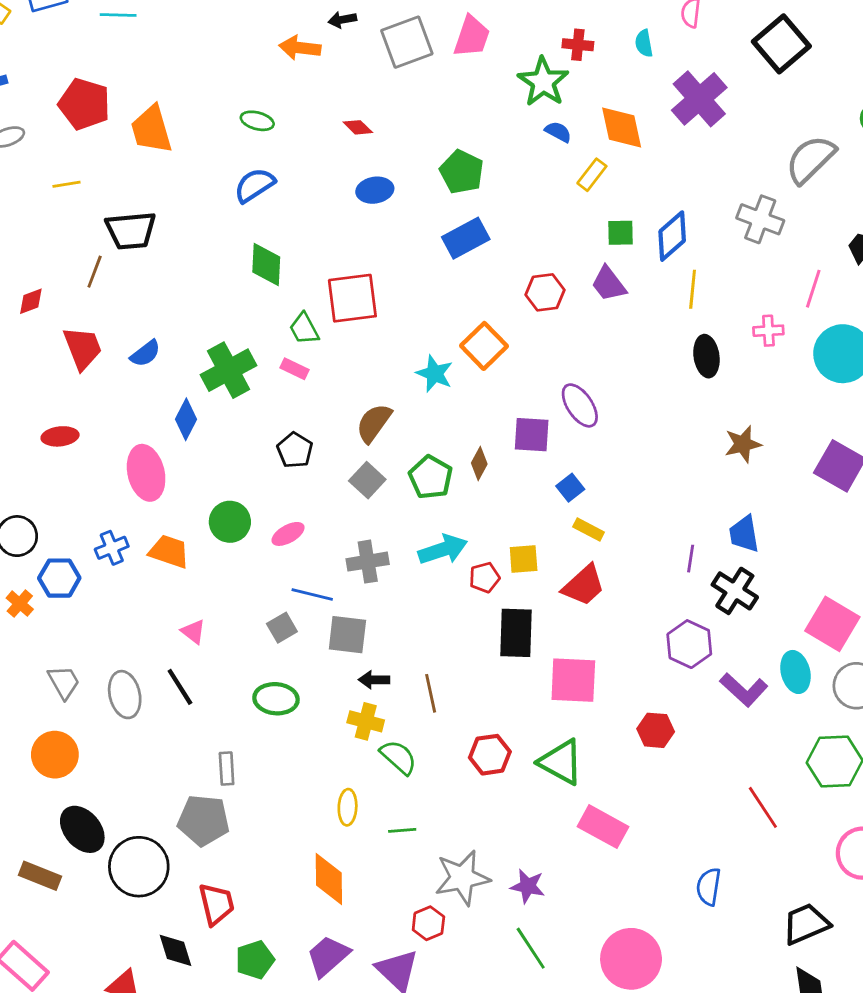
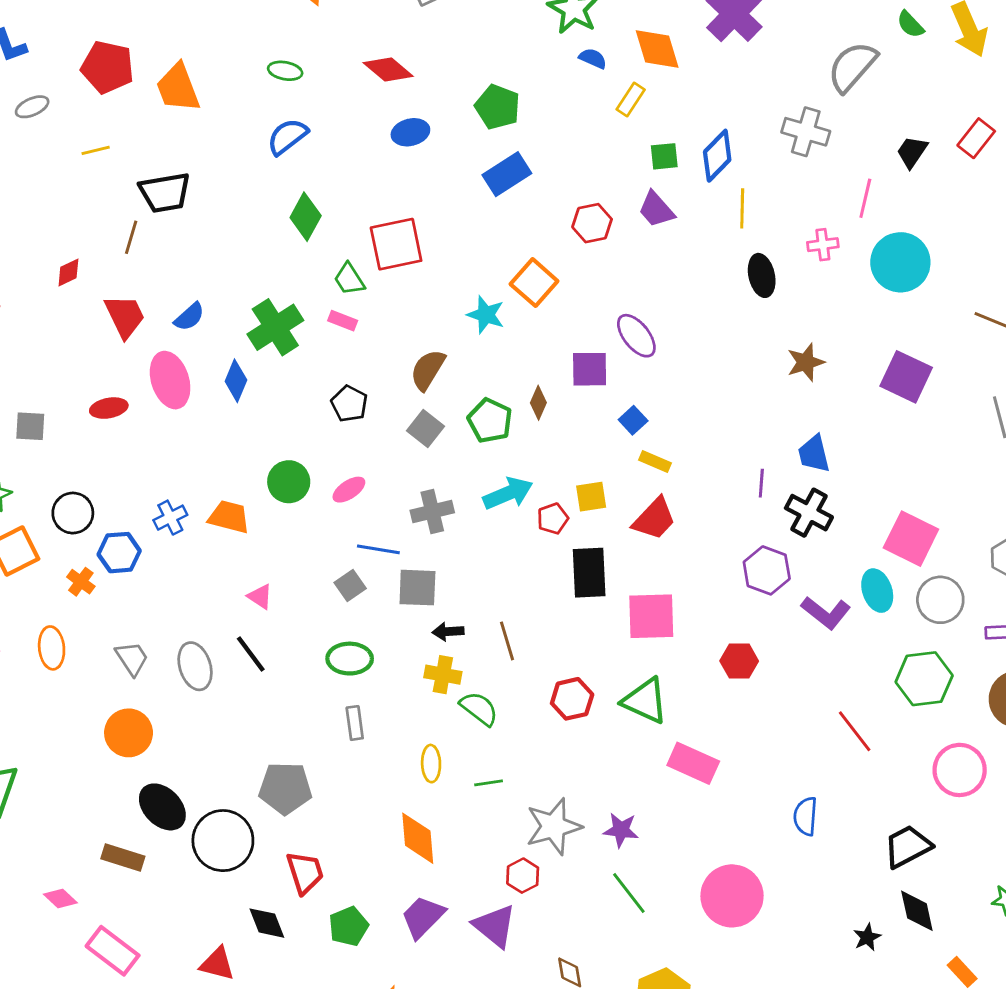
red diamond: (358, 127) -> (388, 70), size x1.6
green diamond: (266, 265) -> (306, 217), turned 30
pink ellipse: (146, 473) -> (170, 380), moved
gray rectangle: (227, 769) -> (355, 723), moved

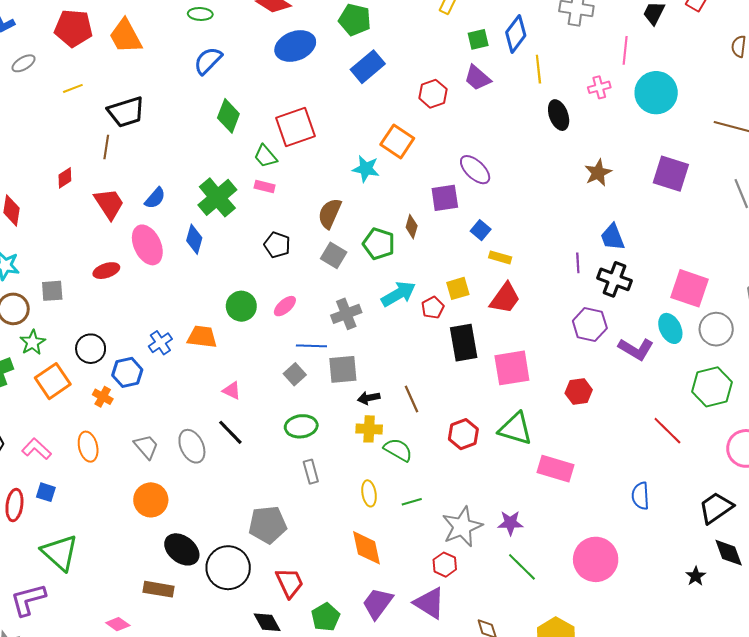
blue ellipse: (410, 132) -> (295, 46), size x1.5

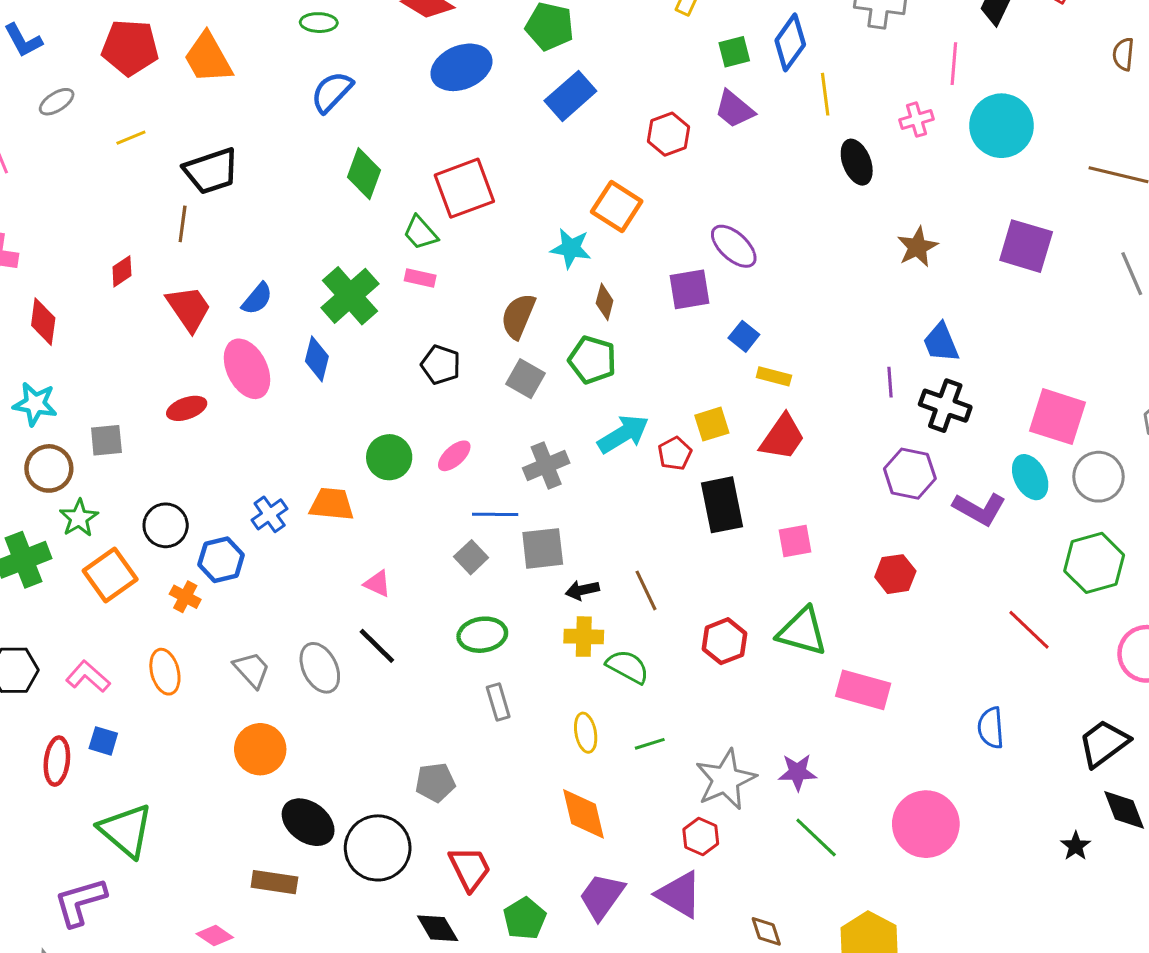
brown diamond: (412, 227) -> (605, 302), moved
pink square: (512, 368) -> (795, 541), size x0.6
gray pentagon: (268, 525) -> (435, 782), size x0.7

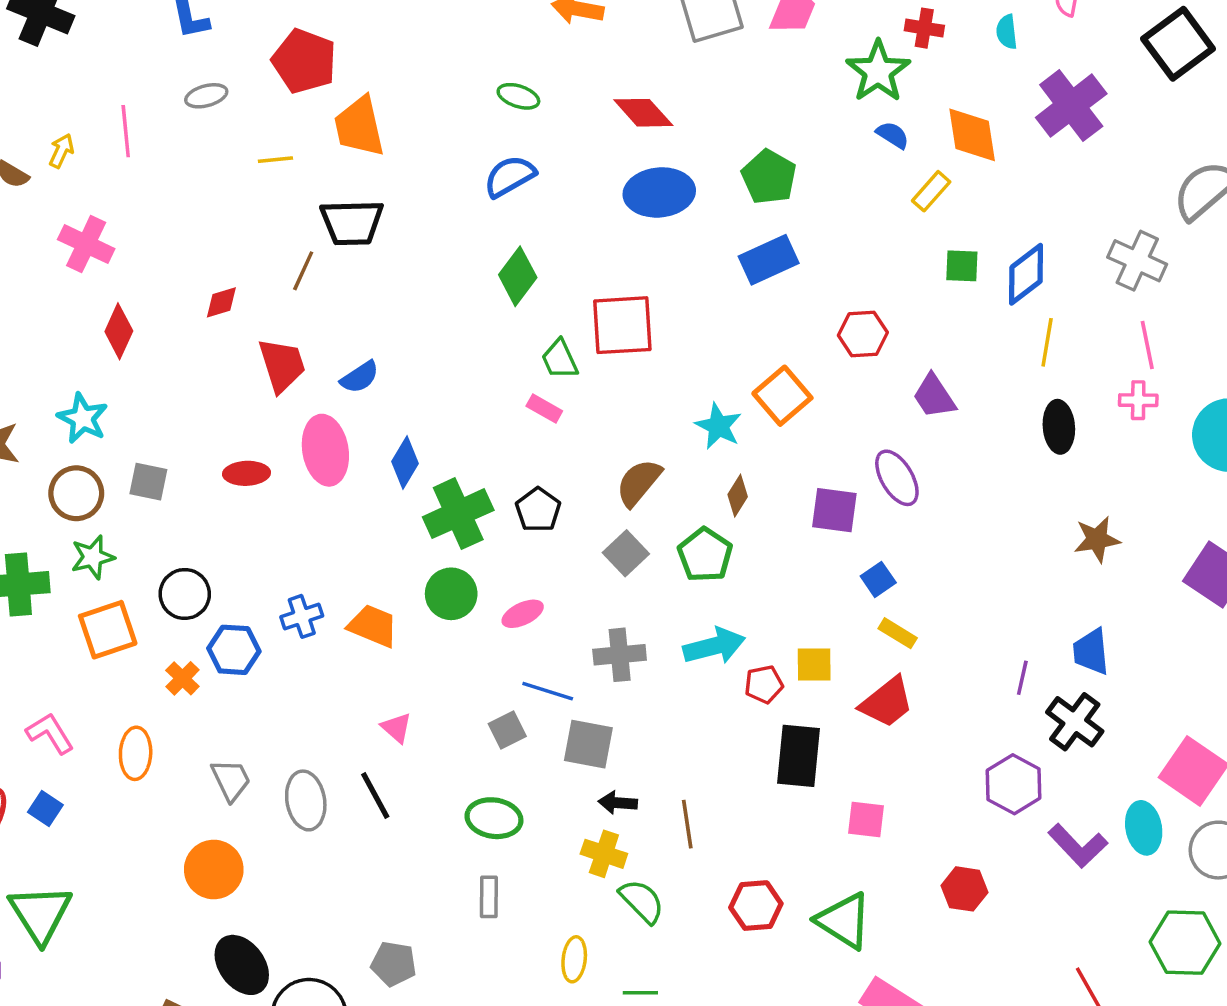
orange trapezoid: (208, 58) -> (359, 127), moved
pink line: (954, 64) -> (1147, 345), moved, turned -33
purple trapezoid: (734, 109) -> (934, 396), moved
green cross: (350, 296) -> (458, 514), moved

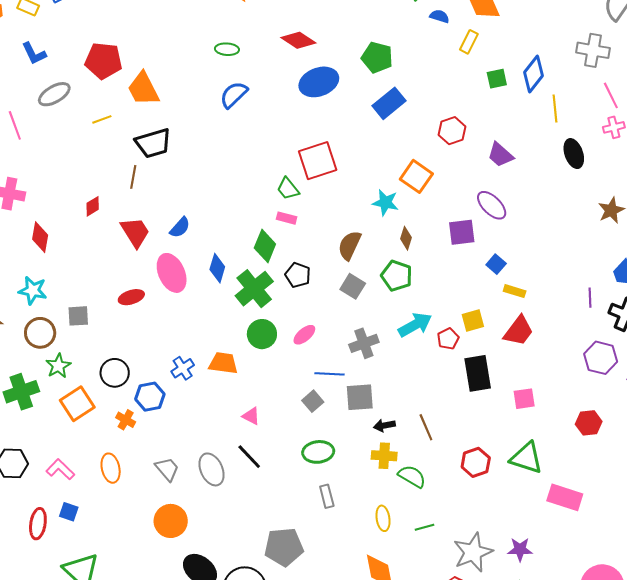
gray ellipse: (206, 96) -> (54, 94), size x1.4
green diamond: (518, 276) -> (265, 246), moved
gray pentagon: (394, 964) -> (284, 547), size x1.5

